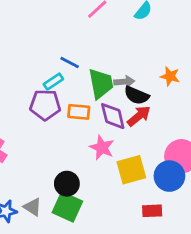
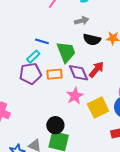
gray arrow: (124, 82) -> (82, 21), moved
black semicircle: (136, 95) -> (92, 40), moved
pink star: (102, 147) -> (75, 96), turned 30

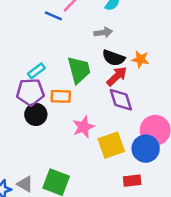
blue line: (42, 41) -> (53, 16), moved
red arrow: (96, 69) -> (117, 76), moved
purple diamond: (78, 73) -> (121, 100), moved
black circle: (55, 125) -> (36, 114), moved

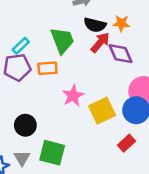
purple diamond: (121, 100) -> (120, 54), moved
black circle: (36, 114) -> (25, 125), moved
red rectangle: (132, 181) -> (126, 143), turned -30
gray triangle: (25, 184) -> (22, 158), turned 36

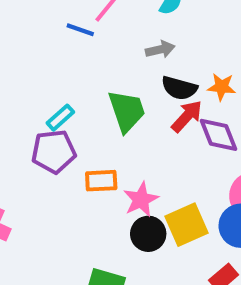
orange rectangle: (47, 68) -> (101, 181), moved
black circle: (25, 125) -> (148, 234), moved

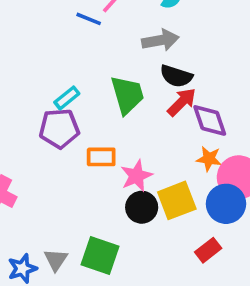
gray arrow: (160, 49) -> (160, 40), size x1.4
orange star: (222, 87) -> (209, 159), moved

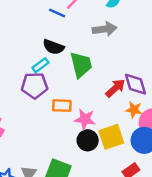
black semicircle: (176, 76) -> (53, 47), moved
red arrow: (182, 102) -> (115, 88), moved
pink star: (136, 176) -> (85, 119), turned 30

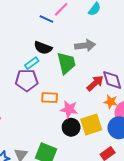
gray arrow: (105, 29) -> (85, 45), moved

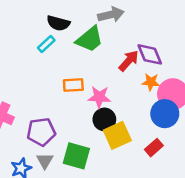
green trapezoid: (66, 63) -> (90, 39), turned 70
purple pentagon: (27, 80) -> (41, 132), moved
yellow square: (91, 124) -> (117, 135), moved

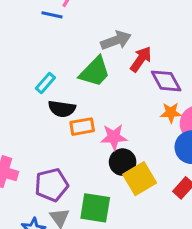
black semicircle: (58, 23) -> (62, 109), moved
red arrow: (129, 61) -> (141, 59), moved

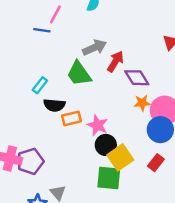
green trapezoid: (95, 72) -> (79, 74), turned 104
pink star: (114, 137) -> (98, 125), turned 30
purple pentagon: (52, 185) -> (30, 161), moved
green square: (95, 208) -> (109, 178), moved

